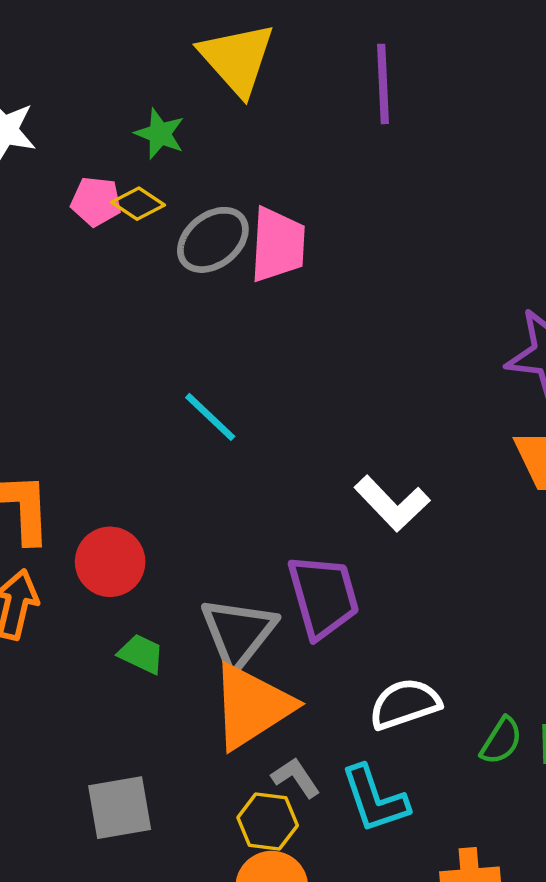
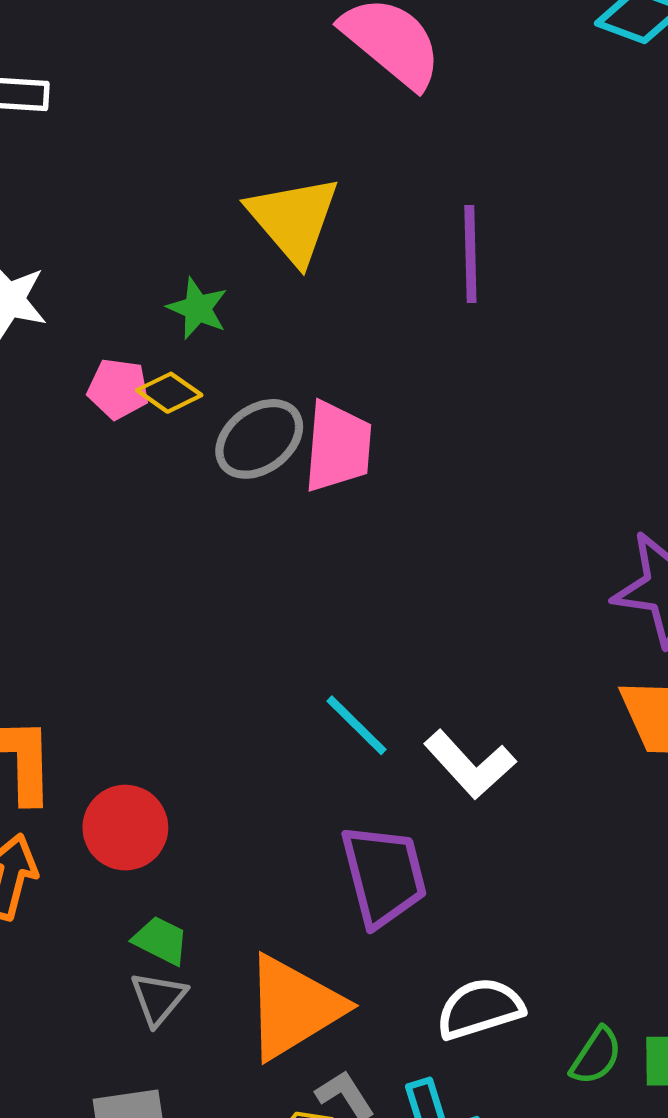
cyan line: (210, 417) -> (356, 725), moved
gray triangle: (238, 633) -> (158, 998), moved, size x0.6

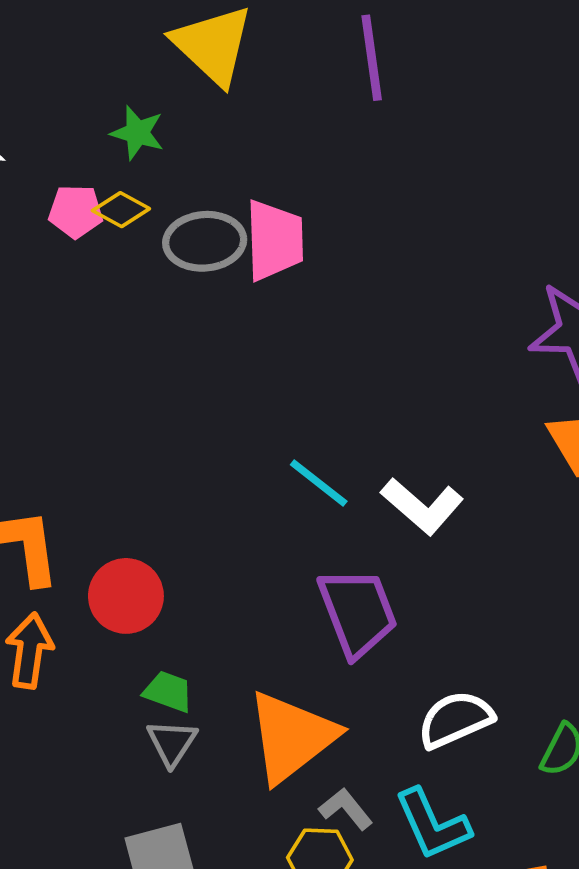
gray ellipse: (259, 439) -> (205, 241), turned 38

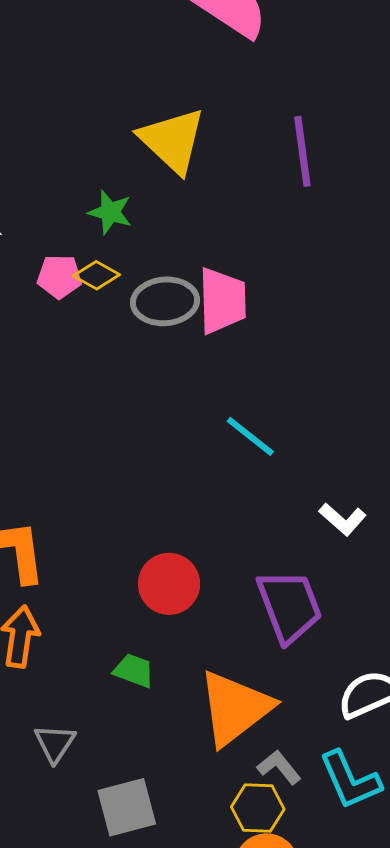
cyan line: (319, 483) -> (250, 436), moved
white L-shape: (422, 506) -> (343, 519), size x0.7
red circle: (126, 596) -> (169, 584), moved
gray triangle: (172, 743) -> (55, 743), moved

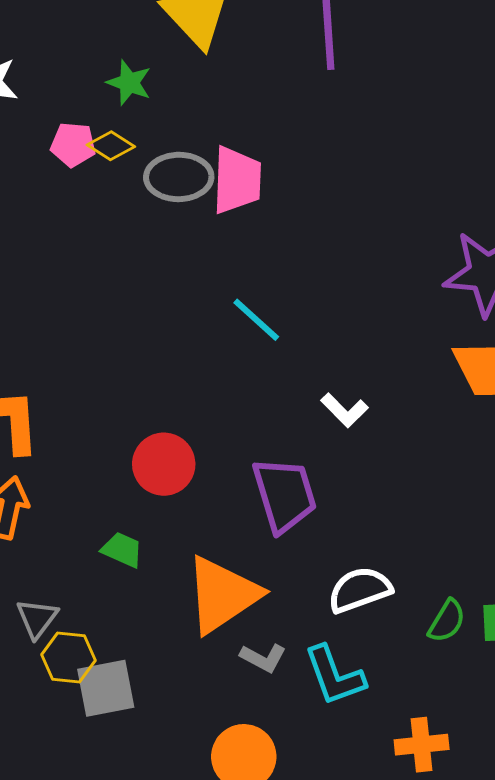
gray L-shape: (279, 767) -> (263, 658), turned 153
yellow hexagon: (258, 808) -> (69, 658), moved

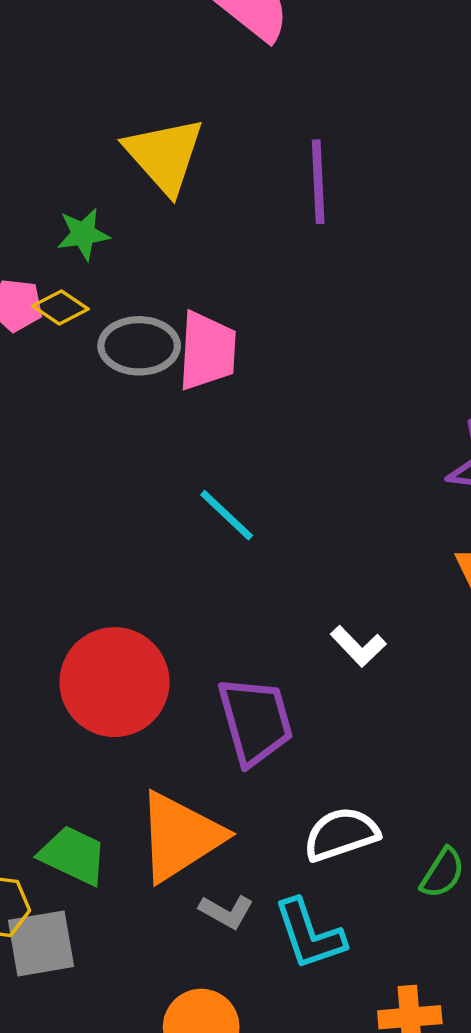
green star: (129, 83) -> (83, 234), turned -30
white L-shape: (344, 410) -> (358, 646), moved
red circle: (164, 464) -> (114, 682), size x1.5
green trapezoid: (122, 550) -> (73, 855), moved, size x1.4

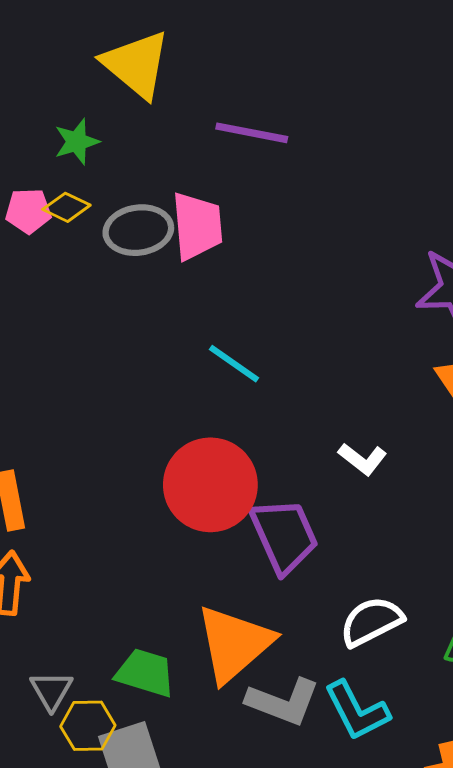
purple line: (318, 182) -> (252, 133), moved, turned -68
red circle: (114, 682) -> (210, 485), moved
gray L-shape: (226, 912) -> (283, 702), size x1.6

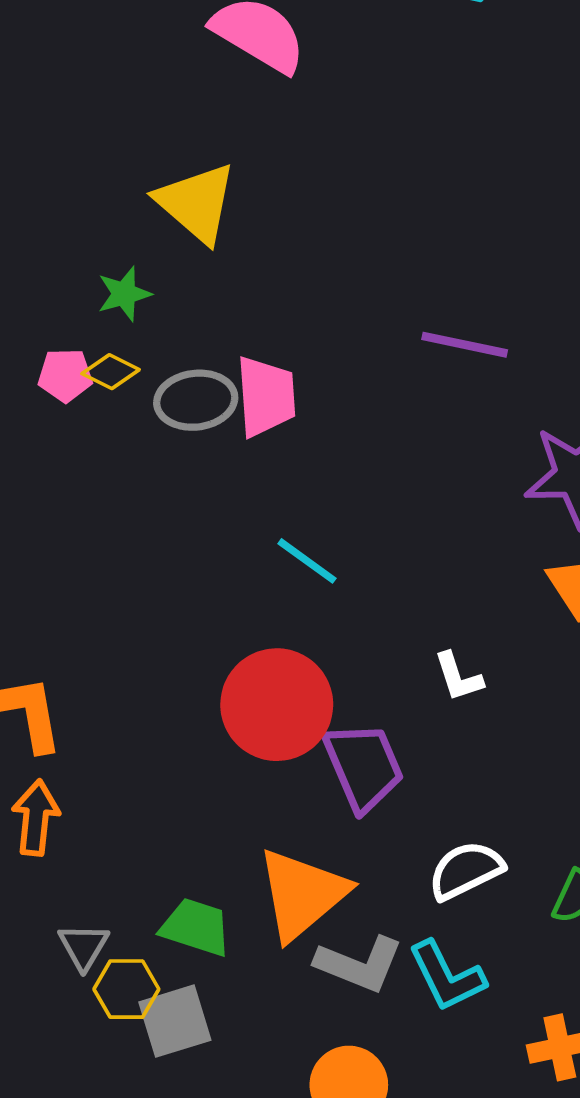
purple line: (252, 133) -> (465, 345), moved
white L-shape: (363, 459) -> (458, 677), turned 33

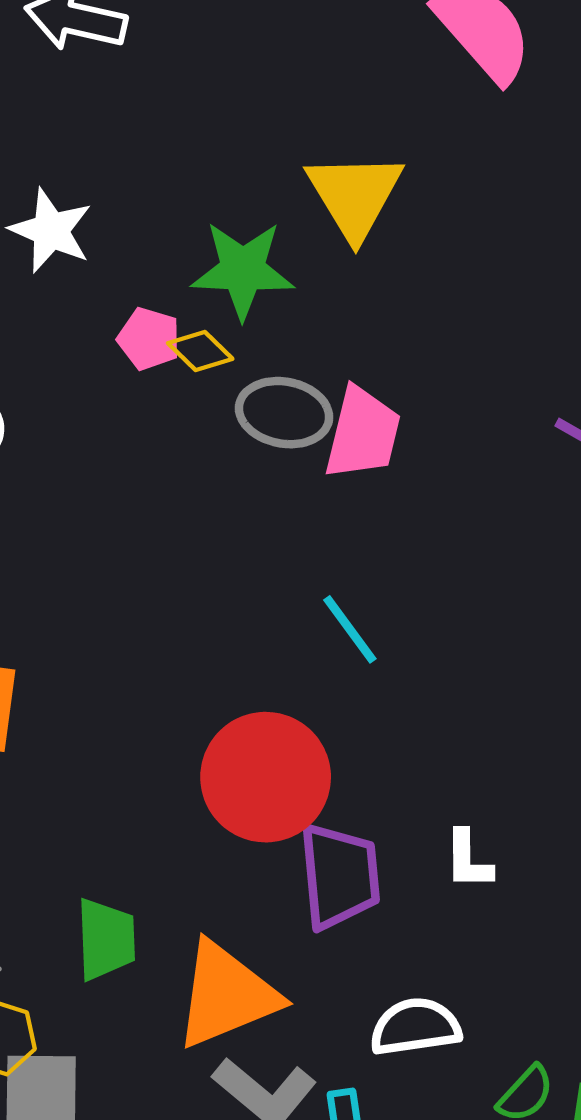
green star: (124, 294) -> (243, 270), size x1.6
white L-shape: (458, 677) -> (468, 860), moved
green trapezoid: (196, 927) -> (106, 939), moved, turned 52

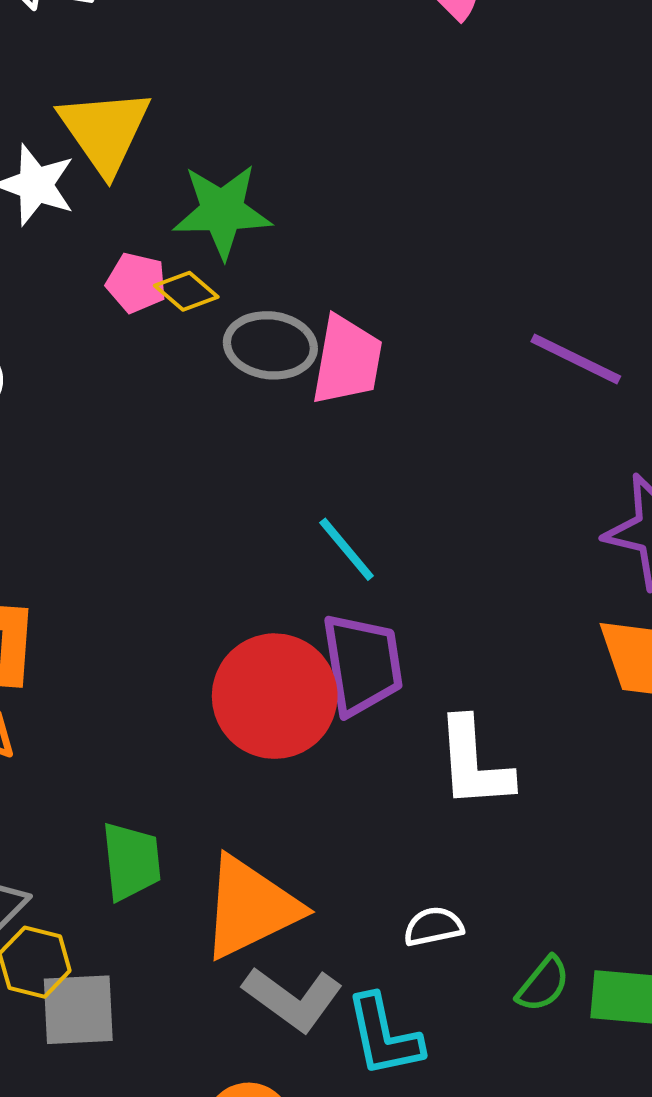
yellow triangle: (355, 195) -> (105, 131), moved
white L-shape: (468, 860) -> (474, 763), size x1.6
purple trapezoid: (339, 876) -> (362, 664), moved
white semicircle: (415, 1027) -> (433, 927), size x0.7

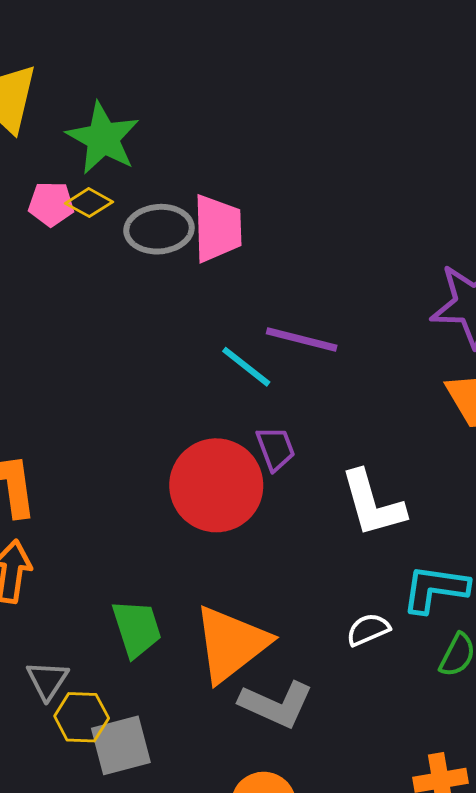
green star: (222, 211) -> (103, 138), turned -30
purple line: (576, 359) -> (302, 340), moved
purple trapezoid: (362, 664) -> (276, 448), size x0.6
cyan L-shape: (384, 1036) -> (435, 589), moved, turned 122

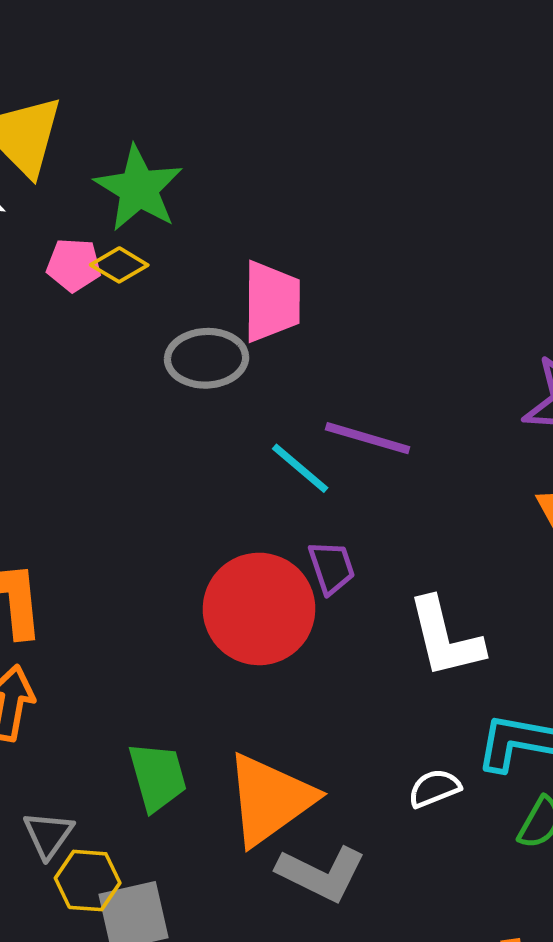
gray ellipse: (159, 229) -> (207, 358), moved

